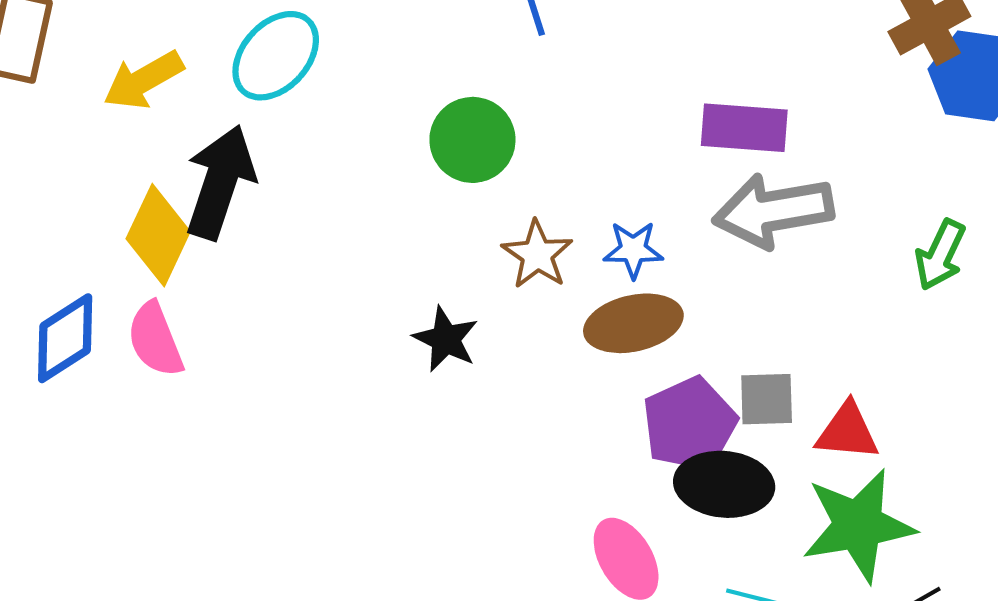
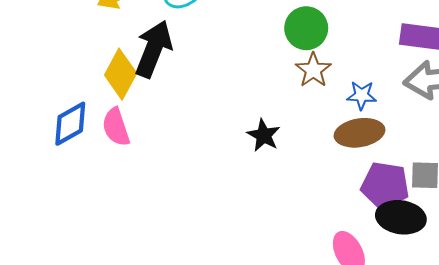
green circle: (472, 140) -> (306, 28), moved
brown star: (537, 255) -> (313, 70), moved
purple pentagon: (690, 424) -> (385, 186), turned 30

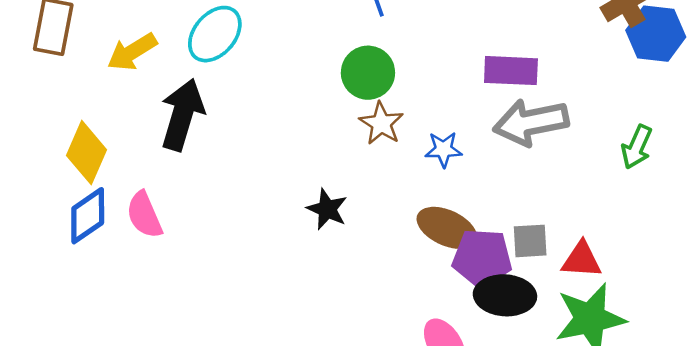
yellow diamond: (121, 74) -> (86, 153), moved
brown ellipse: (360, 133) -> (447, 228), moved, turned 39

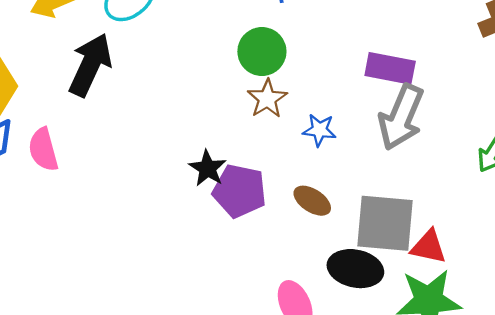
gray arrow: (531, 122) -> (401, 117), turned -64
brown ellipse: (447, 228) -> (312, 201), size x0.7
gray square: (530, 241) -> (385, 223), size x1.8
purple pentagon: (482, 258) -> (239, 191), moved

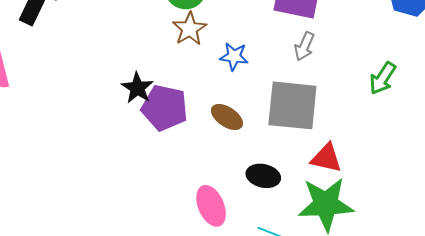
gray arrow: (401, 117) -> (304, 46), size x0.5
gray square: (385, 223) -> (292, 105), moved
black ellipse: (355, 269) -> (263, 176), size x0.7

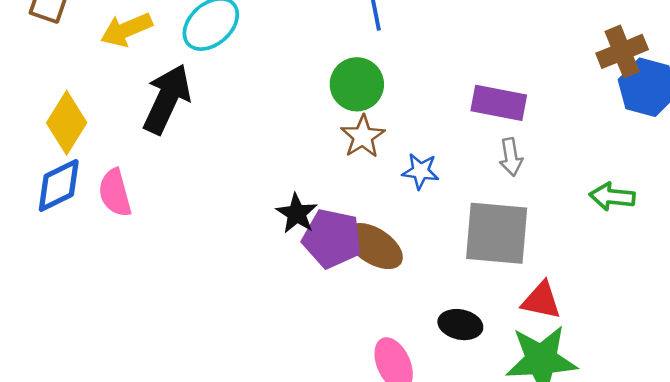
gray arrow: (304, 46) -> (511, 157), turned -32
green arrow: (383, 78) -> (612, 197), turned 64
brown ellipse: (227, 117) -> (374, 246), moved, size x1.4

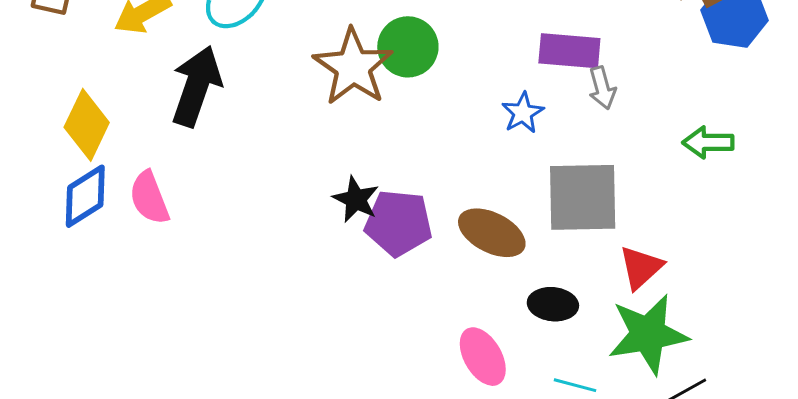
brown star: (363, 136) -> (353, 67), moved, size x1.6
gray arrow: (511, 157) -> (602, 88), moved
blue star: (421, 171) -> (523, 113), moved, turned -30
brown ellipse: (374, 246) -> (492, 233), moved
red triangle: (541, 300) -> (641, 267), turned -48

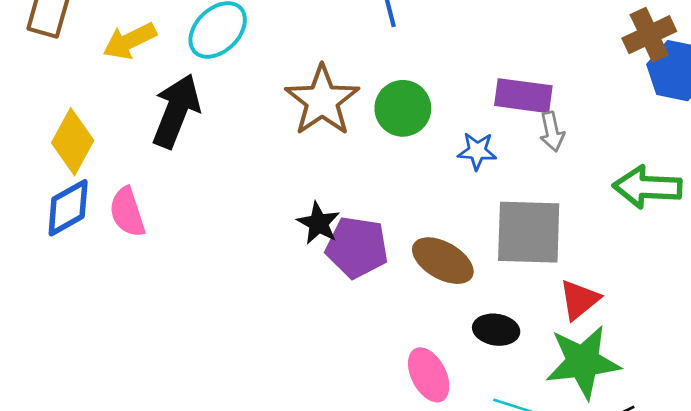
green circle: (408, 47) -> (403, 108), moved
blue star: (523, 113) -> (477, 151), turned 30
green arrow: (708, 142) -> (647, 187), size x1.4

